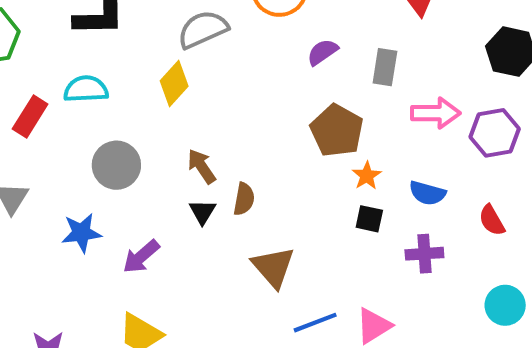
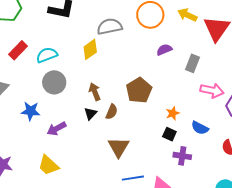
cyan semicircle: (86, 89) -> (47, 55), moved, turned -30
brown pentagon: (337, 131) -> (139, 90), moved
purple cross: (424, 254) -> (182, 156), moved

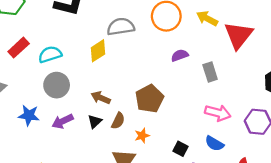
gray rectangle: (193, 63) -> (210, 72), turned -42
pink arrow: (212, 91) -> (218, 113), moved
brown arrow: (95, 92) -> (101, 98), turned -48
orange star: (173, 113) -> (142, 136), moved
purple arrow: (57, 129) -> (63, 121), moved

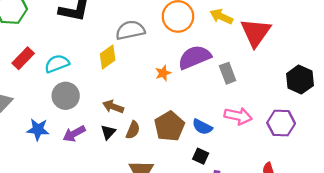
purple semicircle: (180, 55) -> (194, 57), size x1.8
brown pentagon: (149, 99) -> (169, 126), moved
orange star: (142, 136) -> (163, 73), moved
blue semicircle: (214, 144) -> (202, 127), moved

